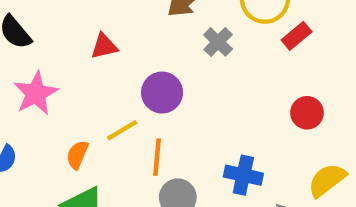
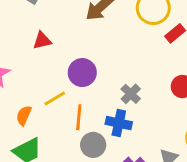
gray cross: (218, 42) -> (131, 94), moved
blue cross: (243, 175) -> (119, 123), moved

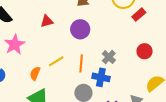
purple circle: (82, 73) -> (80, 29), moved
orange line: (79, 117) -> (81, 64), moved

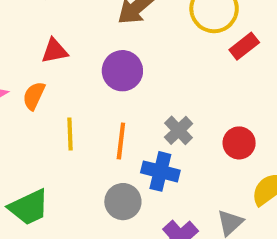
red circle: (145, 51) -> (239, 143), moved
yellow line: (56, 61) -> (70, 134), turned -63
orange semicircle: (35, 73) -> (34, 96), moved

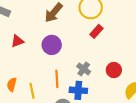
red rectangle: (244, 46) -> (96, 31), moved
orange semicircle: (34, 96) -> (12, 84), moved
yellow line: (70, 134) -> (32, 91), moved

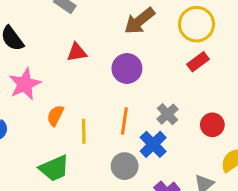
blue cross: (78, 90) -> (153, 144), turned 30

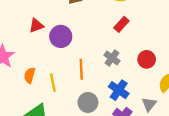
red rectangle: (198, 62) -> (121, 24), moved
purple circle: (127, 68) -> (61, 36), moved
blue cross: (153, 144) -> (119, 90), moved

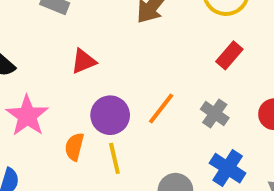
purple circle: (61, 36) -> (110, 115), moved
orange line: (81, 69) -> (161, 108), moved, turned 42

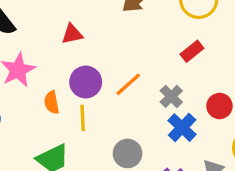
orange semicircle: (74, 147) -> (52, 102), turned -35
blue cross: (228, 168) -> (182, 128), moved

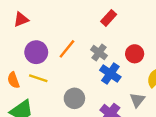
orange semicircle: (52, 102) -> (13, 80), moved
yellow line: (83, 118) -> (38, 78), turned -60

